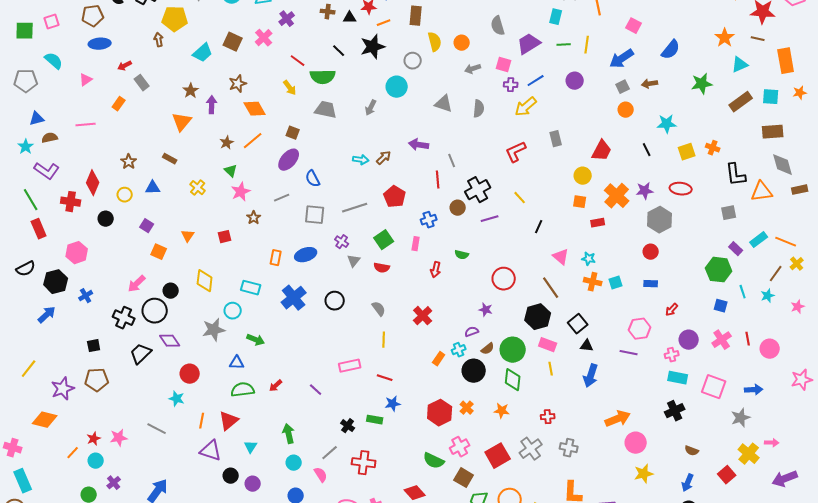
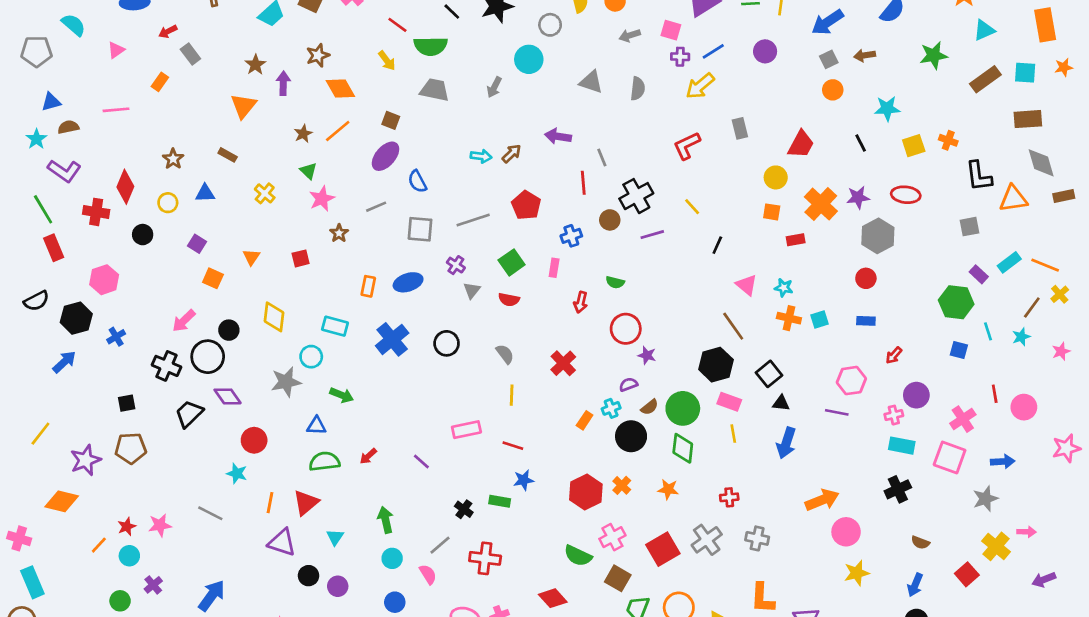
red circle: (504, 279) -> (626, 329), moved
pink cross: (722, 340) -> (963, 419), moved
purple arrow: (785, 479) -> (1044, 580), size x0.7

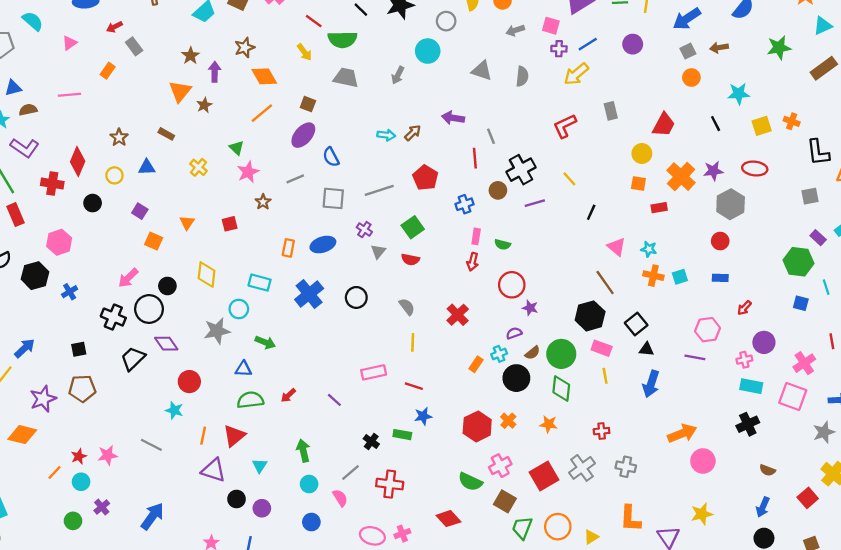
brown star: (303, 134) -> (204, 105), moved
pink rectangle: (554, 268) -> (476, 236), moved
blue arrow: (64, 362) -> (25, 348), moved
yellow star: (857, 573) -> (702, 514), moved

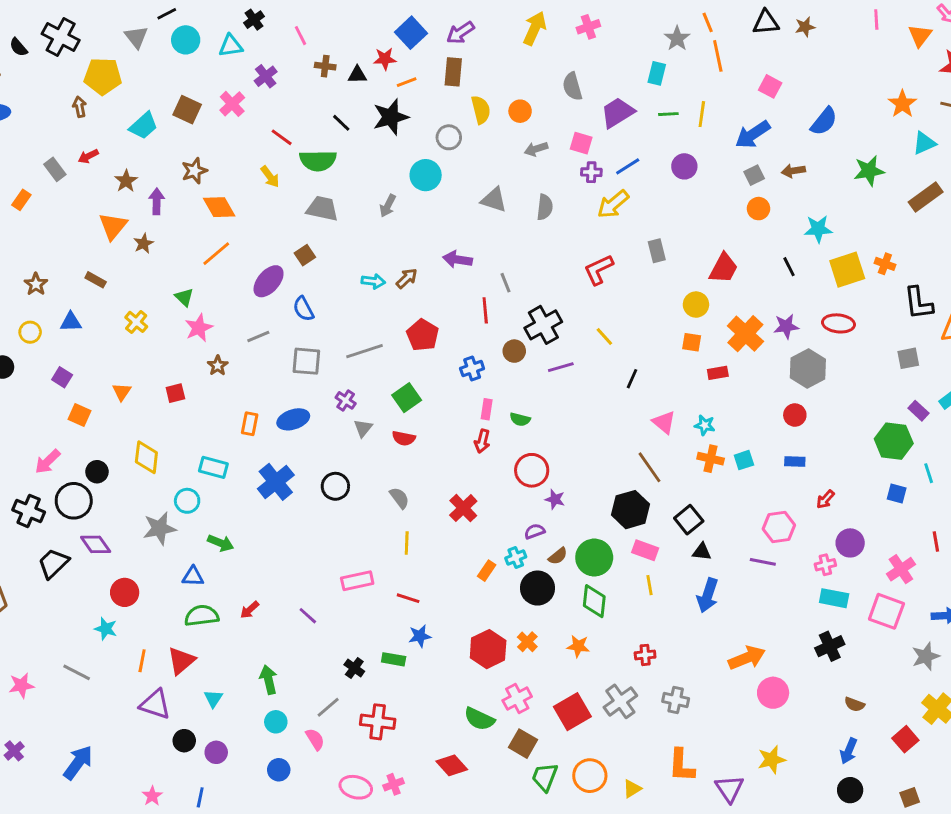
red arrow: (114, 27) -> (88, 156), moved
brown square: (308, 104) -> (305, 255), moved, turned 35
yellow square: (762, 126) -> (847, 270), size x1.4

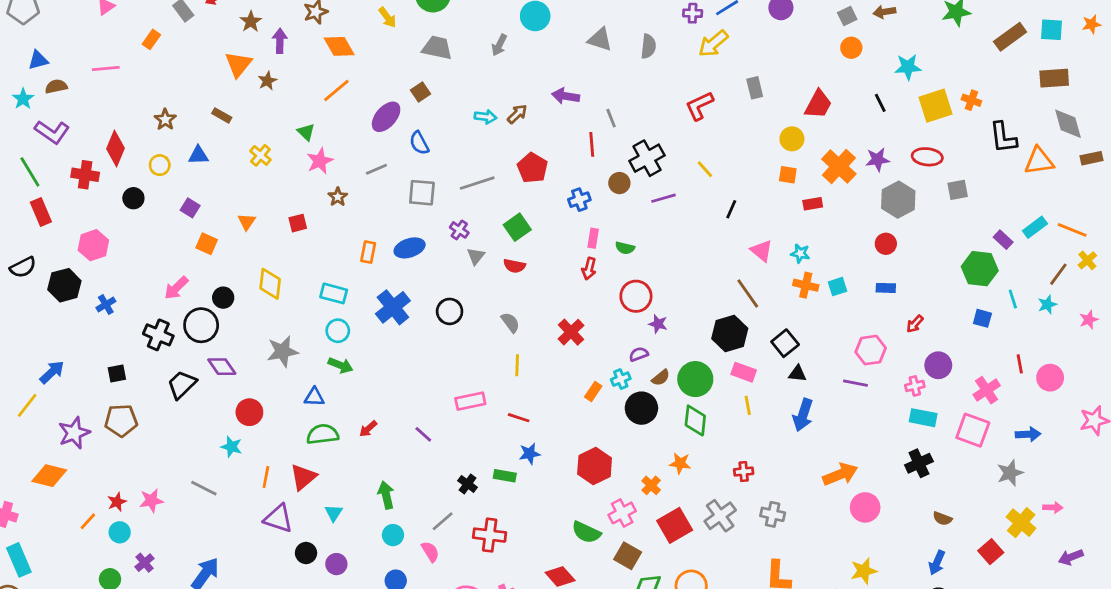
gray square: (908, 358) -> (958, 190), moved
cyan circle: (187, 501) -> (338, 331), moved
orange cross: (527, 642) -> (651, 485), moved

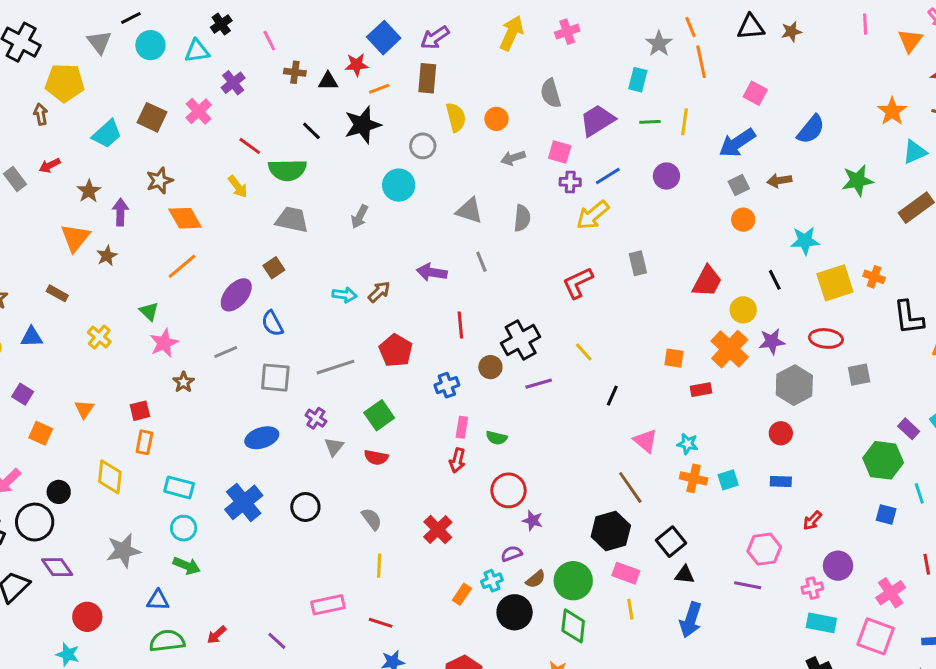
gray line: (611, 118) -> (481, 262), moved
yellow circle: (792, 139) -> (743, 310), moved
orange rectangle: (368, 252) -> (144, 442), moved

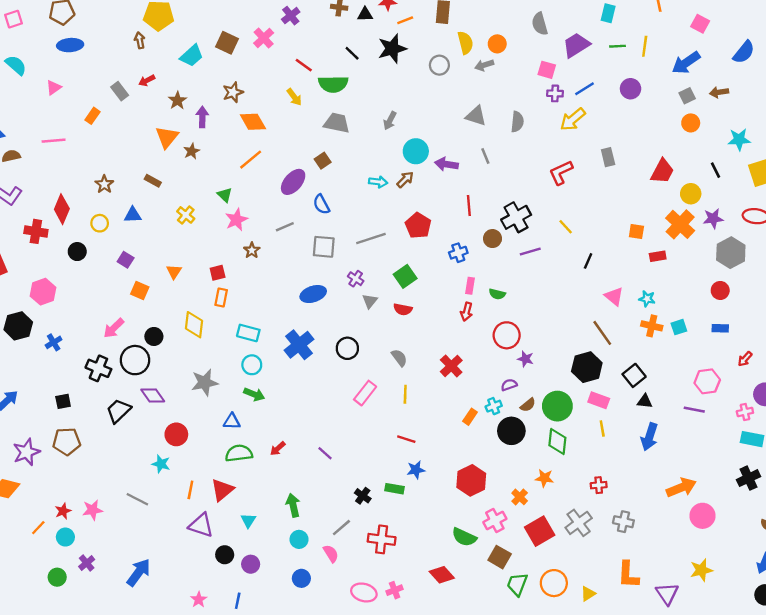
gray arrow: (513, 158) -> (484, 65), moved
cyan circle: (399, 185) -> (416, 151), moved
pink rectangle: (328, 605) -> (365, 393), moved, turned -40

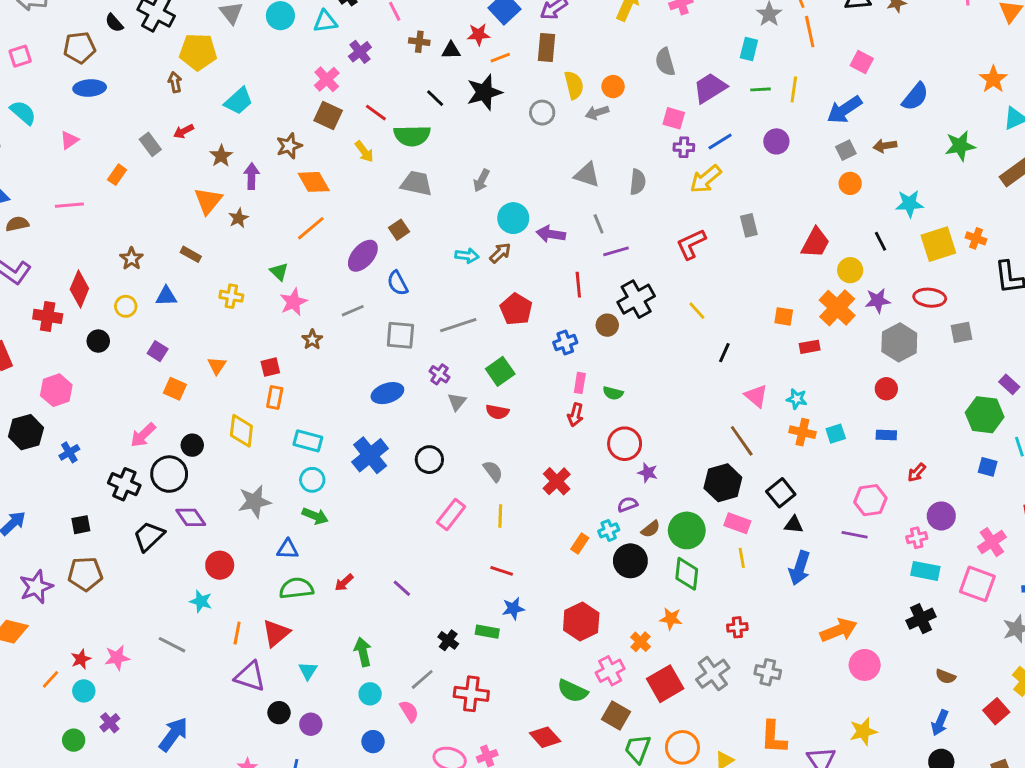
brown square: (227, 43) -> (328, 115), moved
yellow cross: (186, 215) -> (231, 296), turned -30
purple line: (530, 252) -> (616, 251), moved

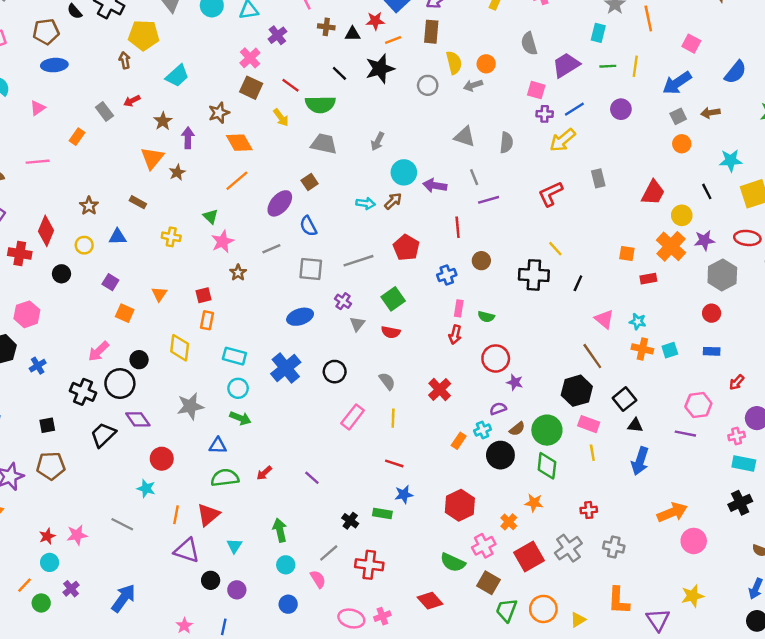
black cross: (636, 299) -> (534, 275), moved, turned 32
orange line: (51, 679) -> (25, 585), moved

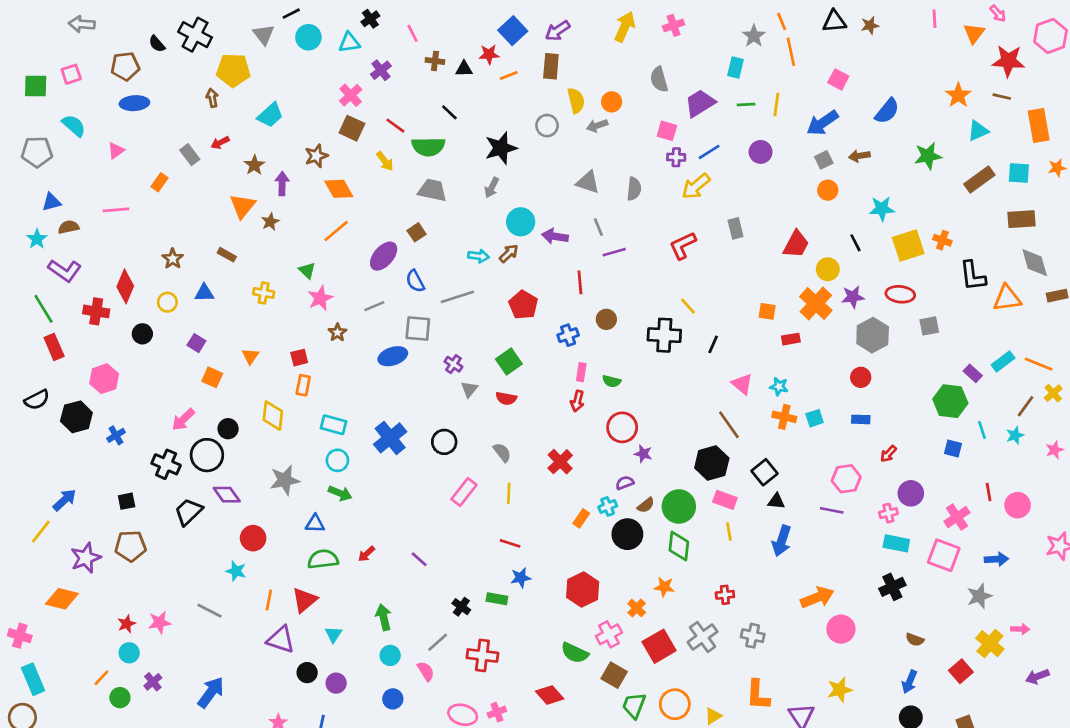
black star: (380, 69) -> (501, 148), moved
gray line: (359, 261) -> (457, 297), moved
blue ellipse: (300, 317) -> (393, 356), moved

